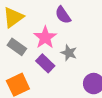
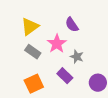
purple rectangle: (45, 63) -> (65, 76), moved

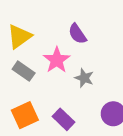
purple rectangle: (65, 76) -> (64, 119), moved

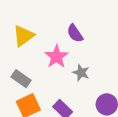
gray rectangle: (24, 71) -> (21, 79), moved

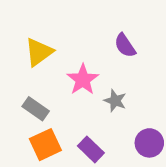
purple semicircle: (75, 33) -> (125, 45), moved

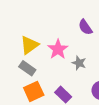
yellow triangle: (39, 52) -> (29, 45), moved

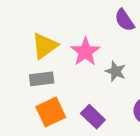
gray rectangle: (27, 68) -> (42, 79), turned -42

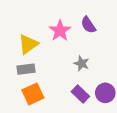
pink star: (85, 52) -> (60, 31), moved
purple rectangle: (93, 117) -> (80, 94), moved

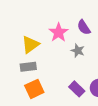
gray star: (82, 63) -> (78, 51), moved

